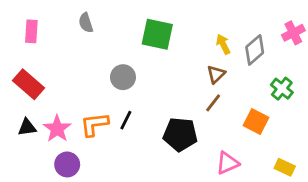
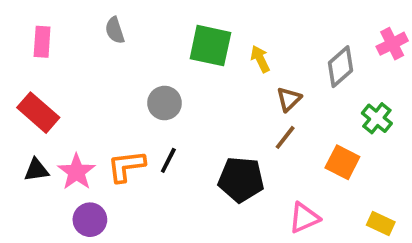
yellow arrow: (223, 44) -> (260, 59), moved

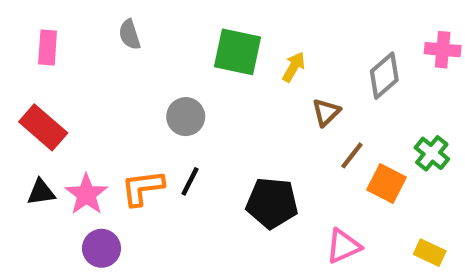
pink cross: (392, 44) -> (443, 50), turned 32
yellow arrow: (260, 59) -> (294, 67), turned 56
green cross: (377, 118) -> (432, 153), moved
brown line: (285, 137) -> (352, 155), moved

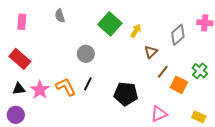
green square: (238, 52) -> (110, 24), turned 30
orange L-shape: (143, 188) -> (66, 87), turned 70
purple circle: (101, 248) -> (16, 115), moved

